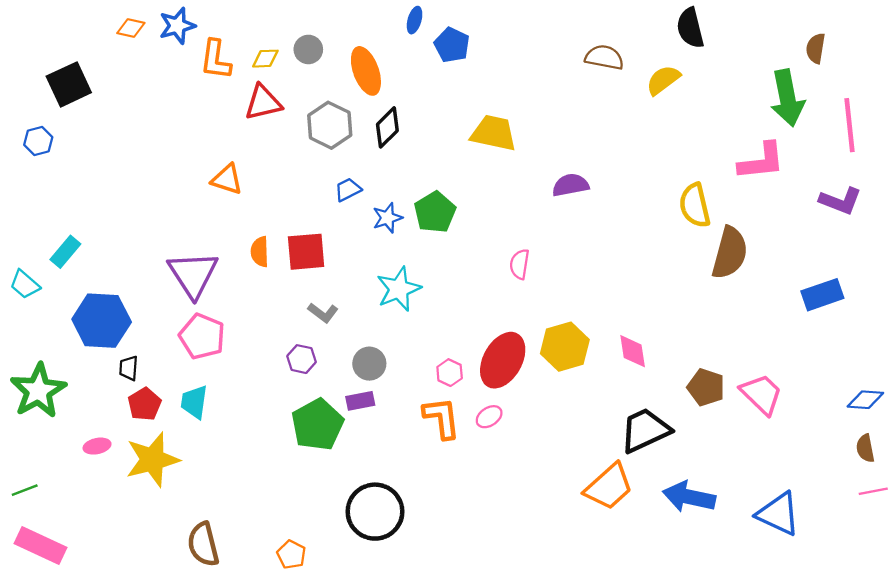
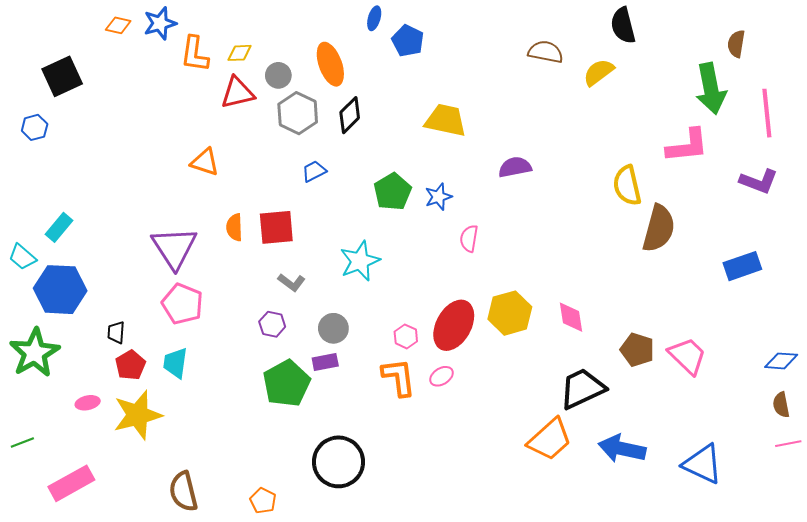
gray circle: (308, 49) -> (278, 75), moved
blue star: (387, 218) -> (438, 197), moved
blue hexagon: (102, 321) -> (60, 290), moved
pink rectangle: (41, 545) -> (71, 483), moved, turned -54

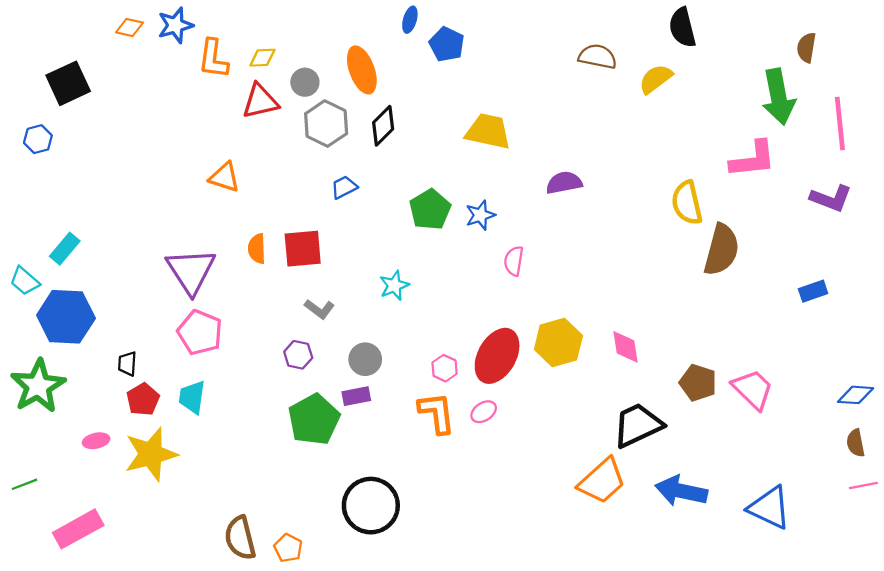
cyan star: (360, 261) -> (394, 286), size x0.7
blue rectangle: (742, 266) -> (813, 291), size x0.7
brown semicircle: (183, 491) -> (240, 538), moved

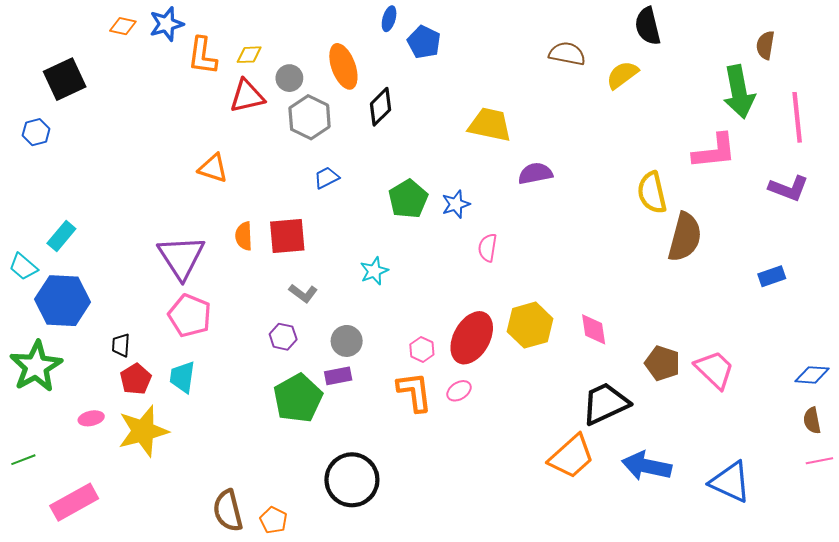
black diamond: (383, 126) -> (381, 107), moved
yellow trapezoid: (488, 131) -> (490, 125), moved

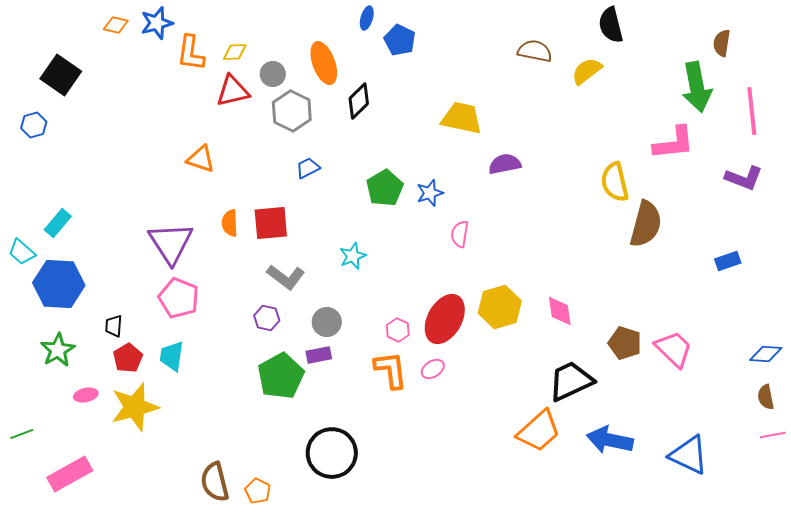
black square: (65, 79) -> (61, 75), turned -30
gray L-shape: (303, 293) -> (286, 277), size x1.4
green star: (36, 366) -> (58, 350), moved, size x0.7

